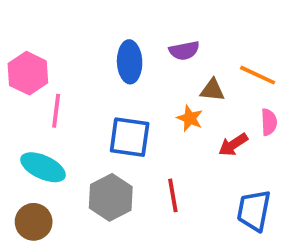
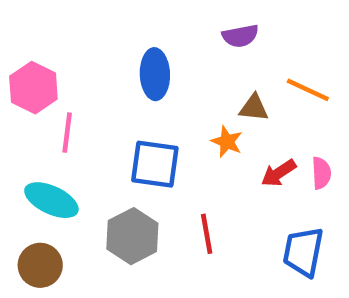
purple semicircle: (184, 51) -> (240, 36), moved
pink semicircle: (269, 122) -> (321, 173), moved

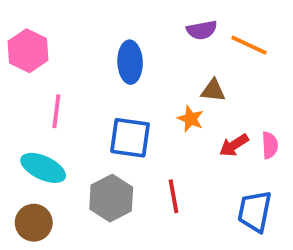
pink hexagon: (33, 88) -> (28, 51), moved
orange line: (308, 90) -> (249, 45), moved

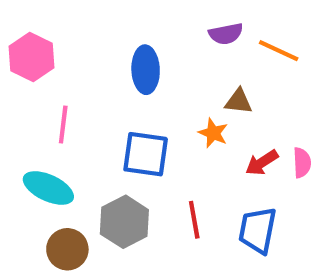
blue trapezoid: (255, 211) -> (258, 230), moved
brown circle: (34, 223) -> (67, 249), moved

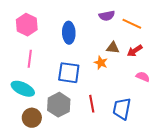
pink hexagon: (31, 57) -> (27, 25), moved
red arrow: (262, 163) -> (135, 51), moved
pink semicircle: (302, 163) -> (143, 77), turned -64

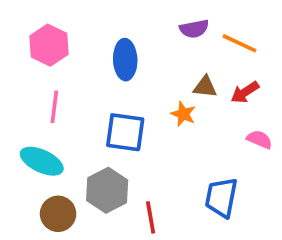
red line: (92, 104) -> (151, 217), moved

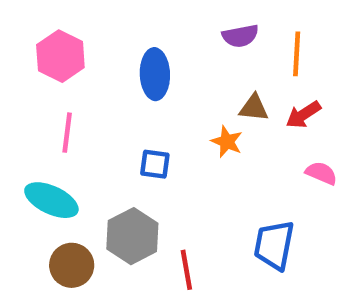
orange line: (239, 43) -> (297, 54), turned 68
blue square: (125, 132) -> (155, 164), size x0.6

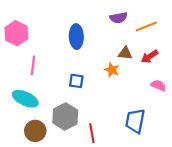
orange line: (297, 54) -> (146, 27), turned 65
pink hexagon: (60, 56) -> (16, 33), moved

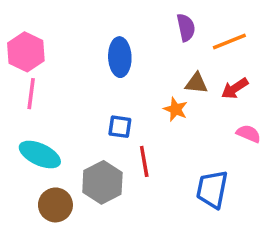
purple semicircle: (119, 18) -> (186, 28), turned -91
pink line: (33, 65) -> (31, 94), moved
red line: (92, 133) -> (144, 161), moved

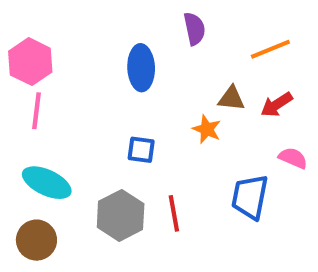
purple semicircle: (186, 28) -> (194, 29), moved
red line: (144, 161) -> (174, 213), moved
blue trapezoid: (212, 189) -> (250, 197), moved
brown circle: (55, 205) -> (36, 240), moved

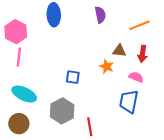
blue ellipse: (141, 68) -> (54, 15), moved
red arrow: (277, 105) -> (143, 54), turned -49
pink semicircle: (293, 158) -> (136, 77), moved
red line: (174, 213) -> (90, 127), moved

